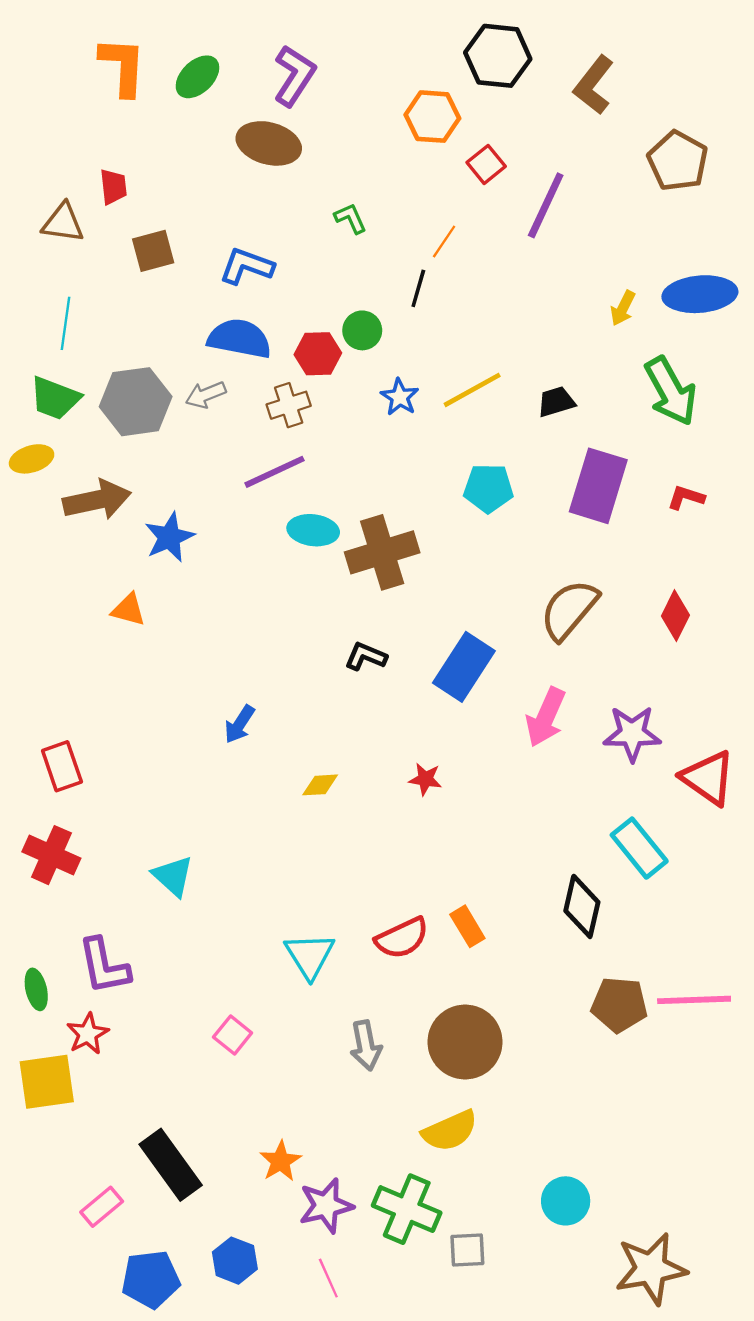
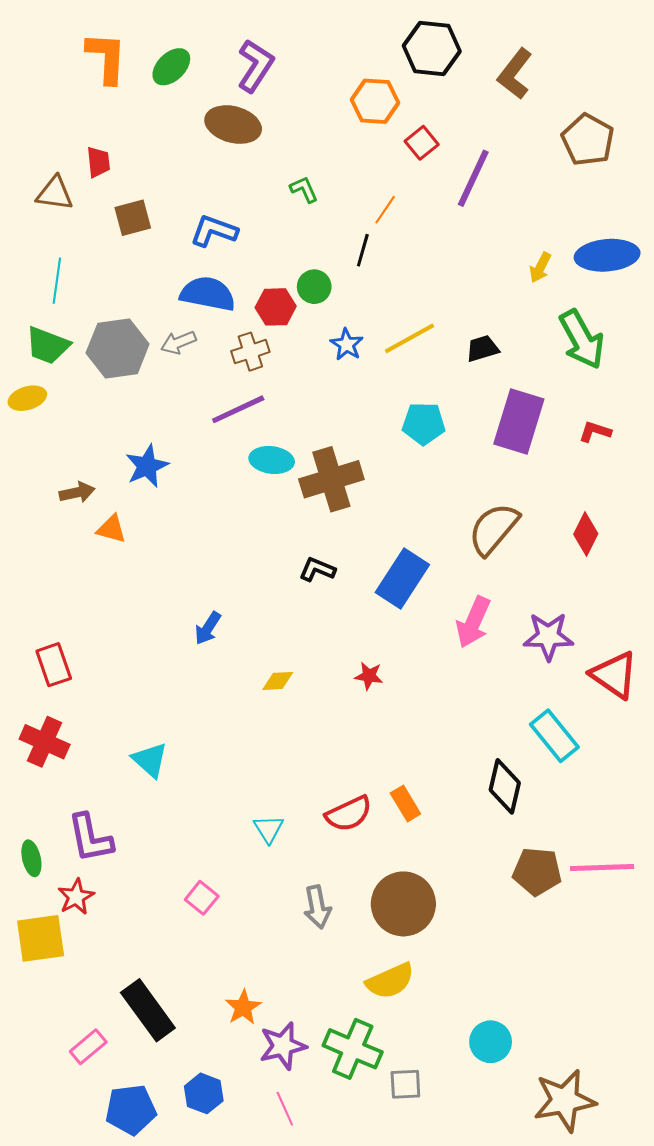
brown arrow: (97, 500) -> (77, 492), moved, size x0.6
cyan triangle: (310, 956) -> (269, 829), size x0.7

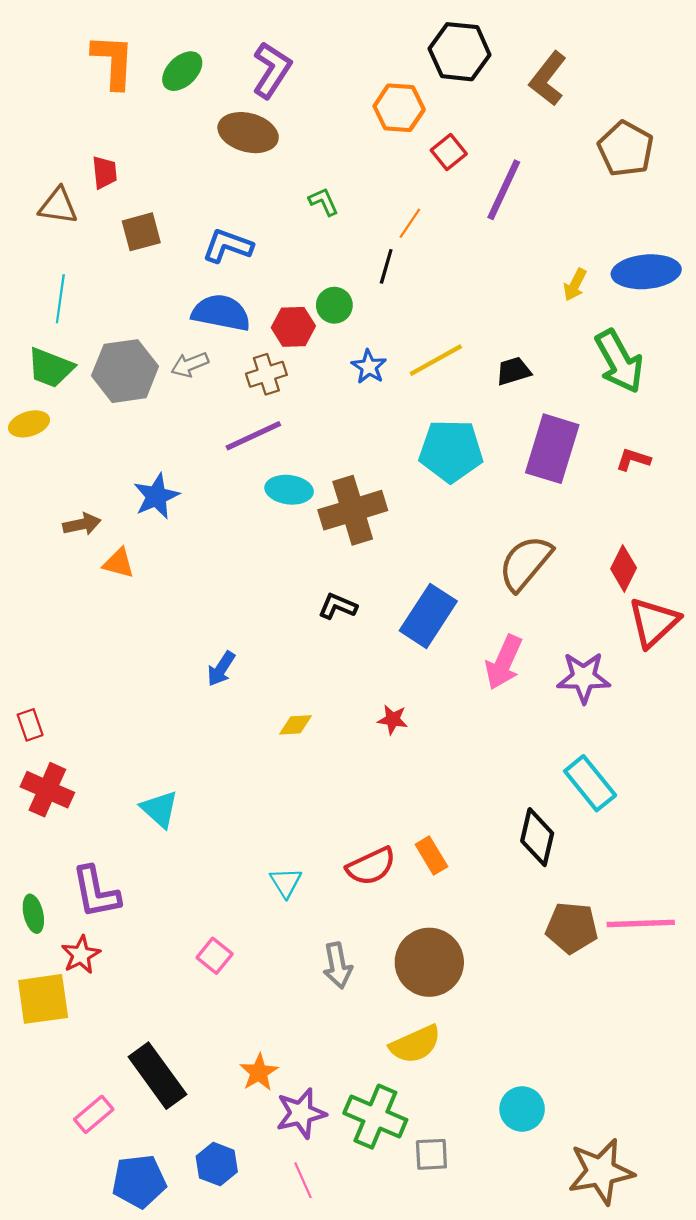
cyan pentagon: (424, 424) -> (451, 451), size x1.4
red rectangle: (54, 665) -> (30, 725), moved, size x0.7
red triangle: (614, 675) -> (654, 622), moved, turned 42

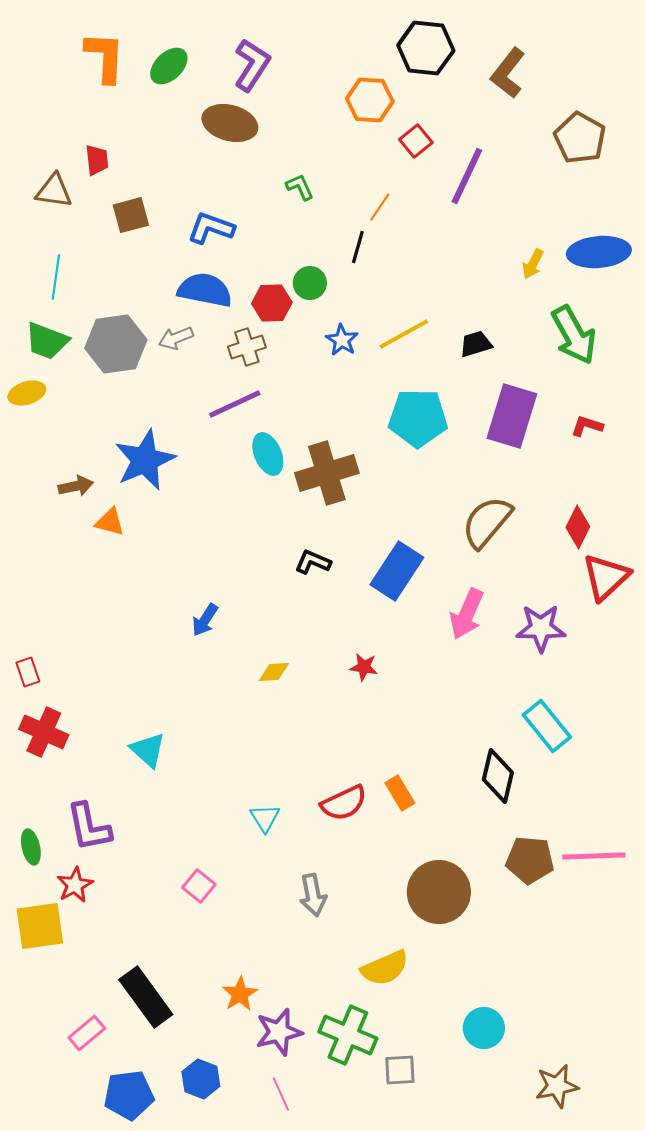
cyan ellipse: (289, 490) -> (268, 454), turned 60
blue star: (156, 496) -> (145, 460), size x1.4
brown circle: (429, 962) -> (439, 892), moved
brown star: (601, 1172) -> (557, 1086), size x0.7

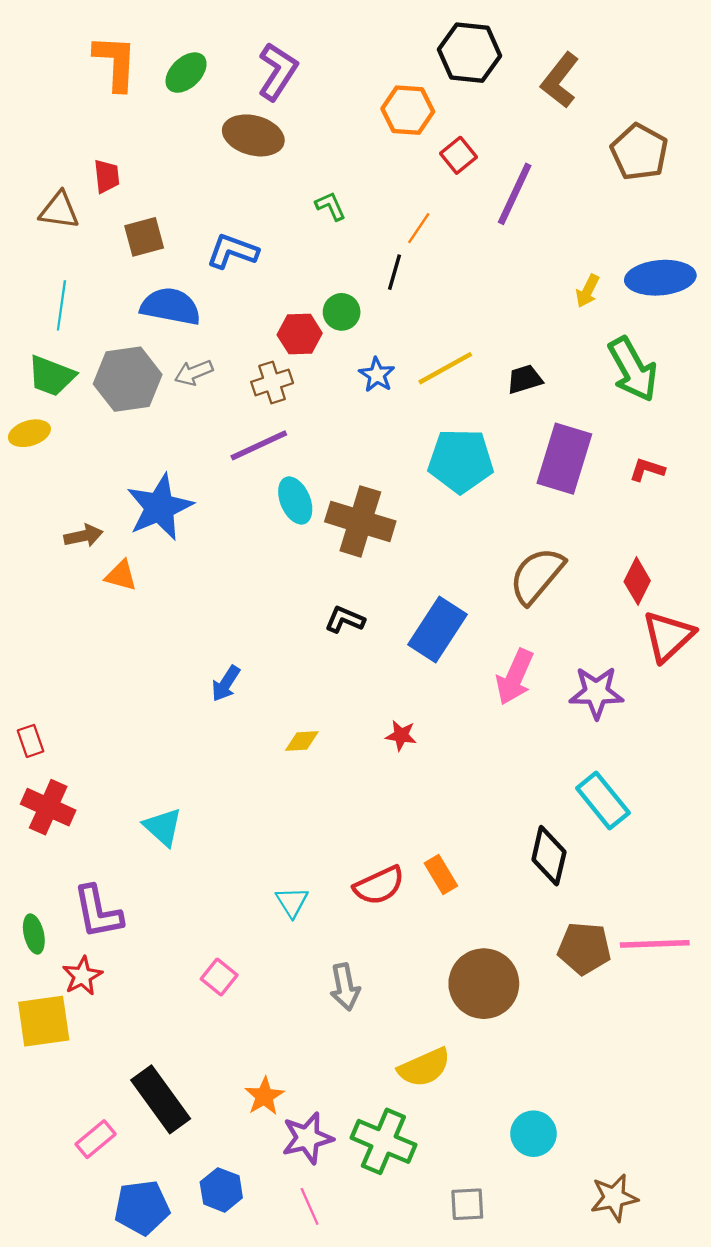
blue semicircle: (205, 290) -> (171, 306), moved
brown cross: (327, 473) -> (360, 521), turned 34
gray square: (400, 1070) -> (467, 1204), moved

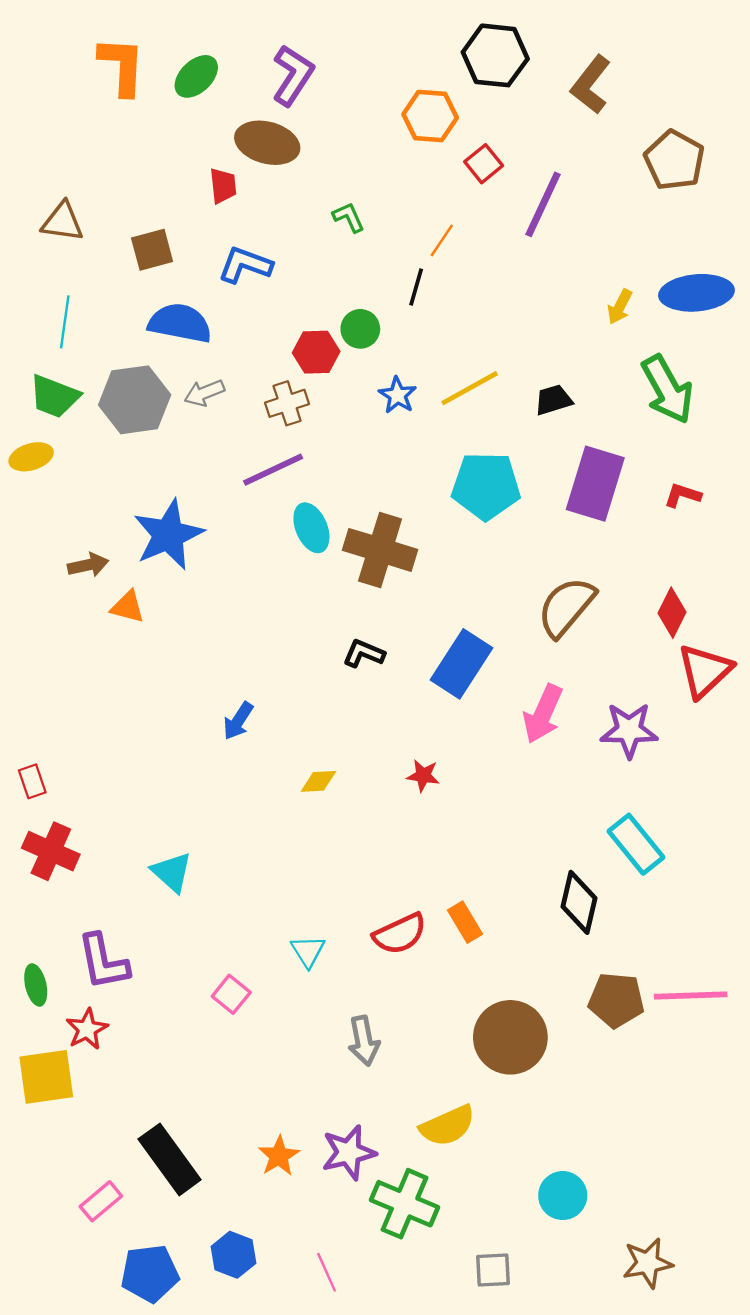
red trapezoid: (107, 176) -> (223, 186), moved
pink square: (219, 977) -> (231, 994), moved
purple star: (307, 1138) -> (349, 1152), moved

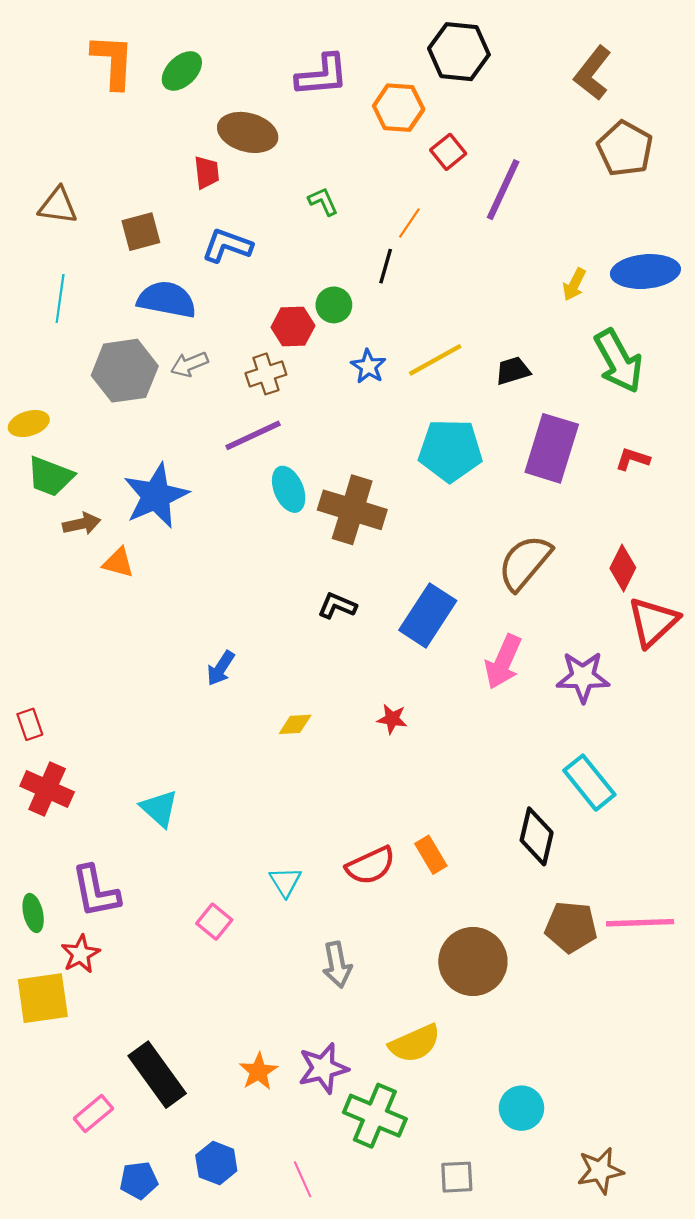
purple L-shape: (293, 75) -> (322, 75), moved, turned 52
brown L-shape: (591, 85) -> (593, 73), moved
green trapezoid: (54, 396) -> (50, 476), moved
blue pentagon: (150, 1273) -> (139, 1180), size x0.7

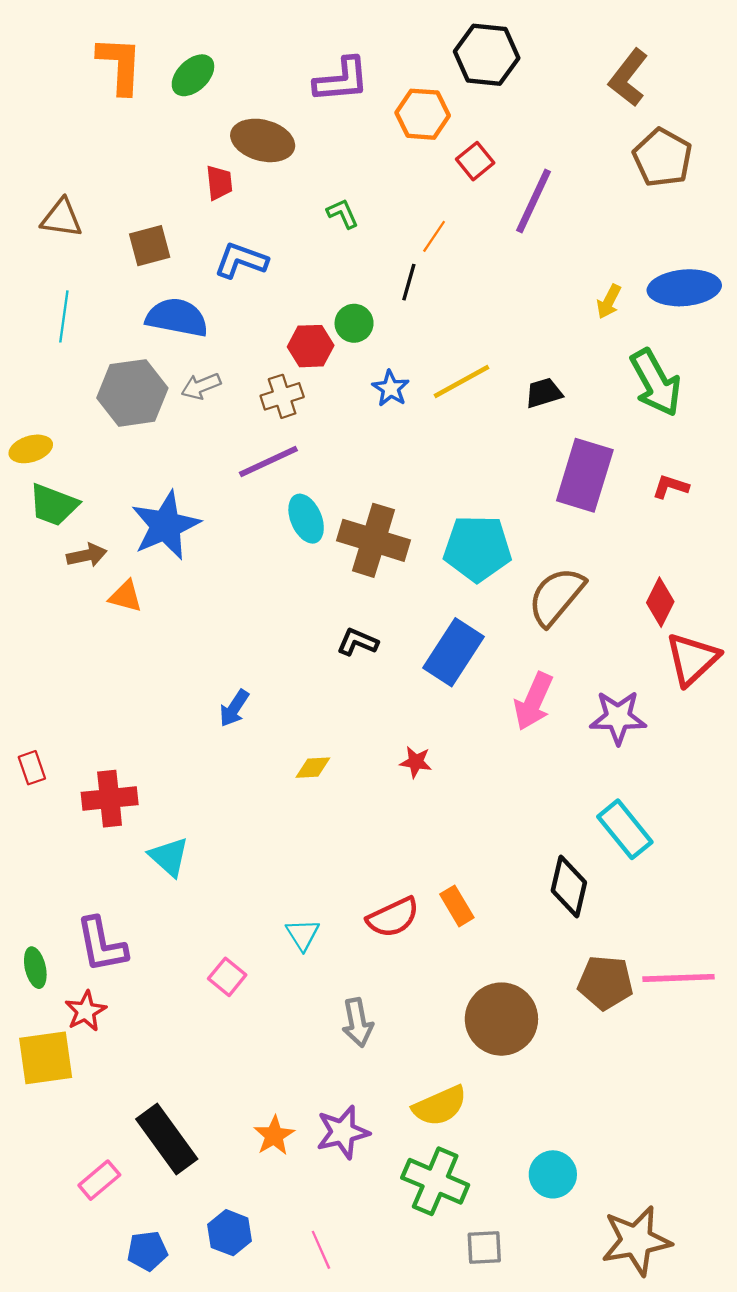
cyan pentagon: (450, 450) -> (477, 548), moved
red cross: (47, 789) -> (110, 799), moved, turned -30
green cross: (375, 1116) -> (435, 1181), moved
brown star: (600, 1171) -> (636, 1241), size x1.4

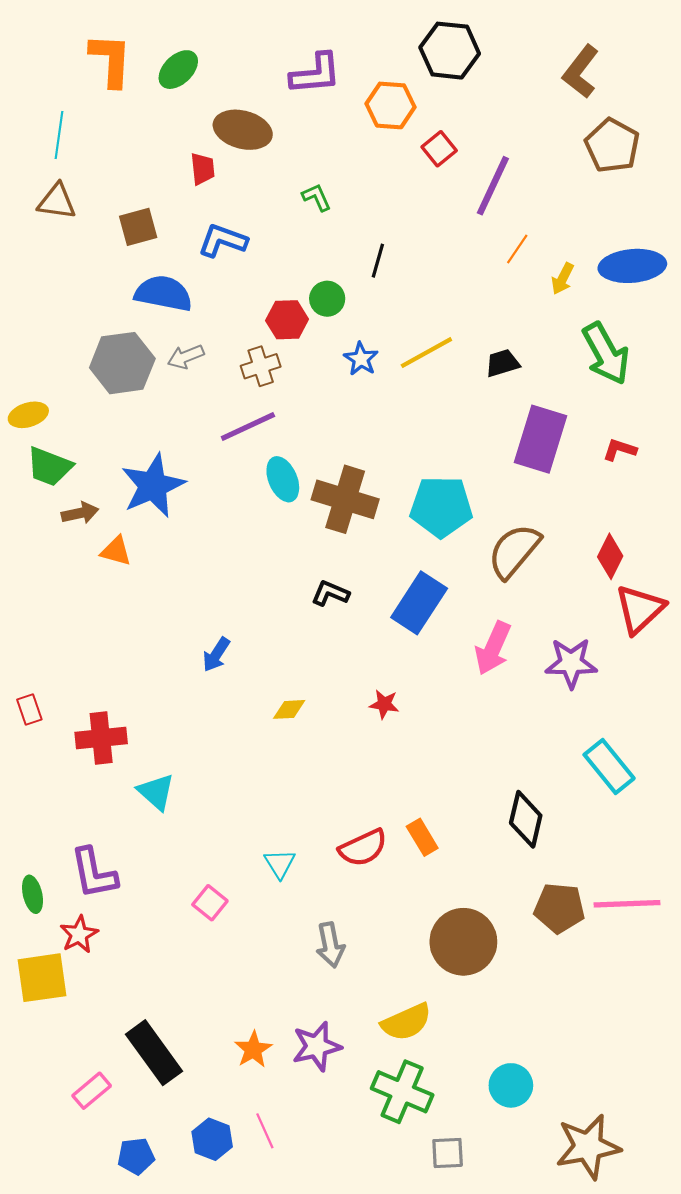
orange line: (434, 236) -> (517, 249), moved
cyan line: (64, 316) -> (59, 135), moved
cyan rectangle: (625, 829) -> (609, 766), moved
pink line: (321, 1250) -> (265, 1131), moved

